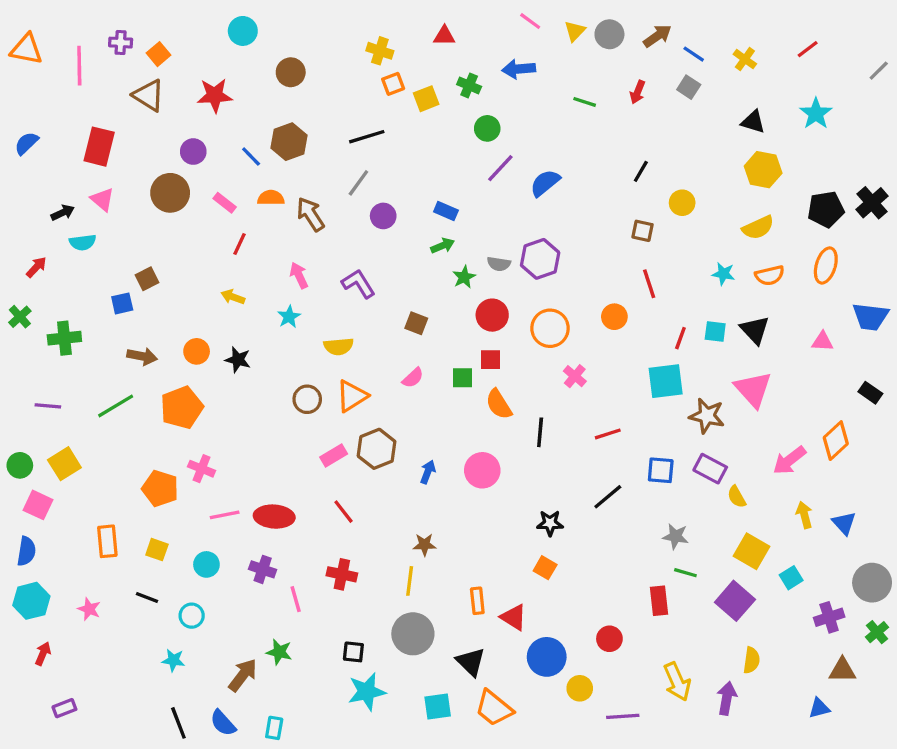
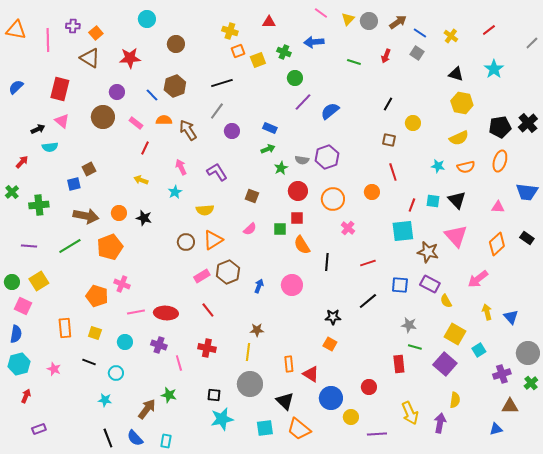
brown arrow: (142, 356) -> (86, 216), size x1.4
orange diamond: (836, 441) -> (497, 244), moved

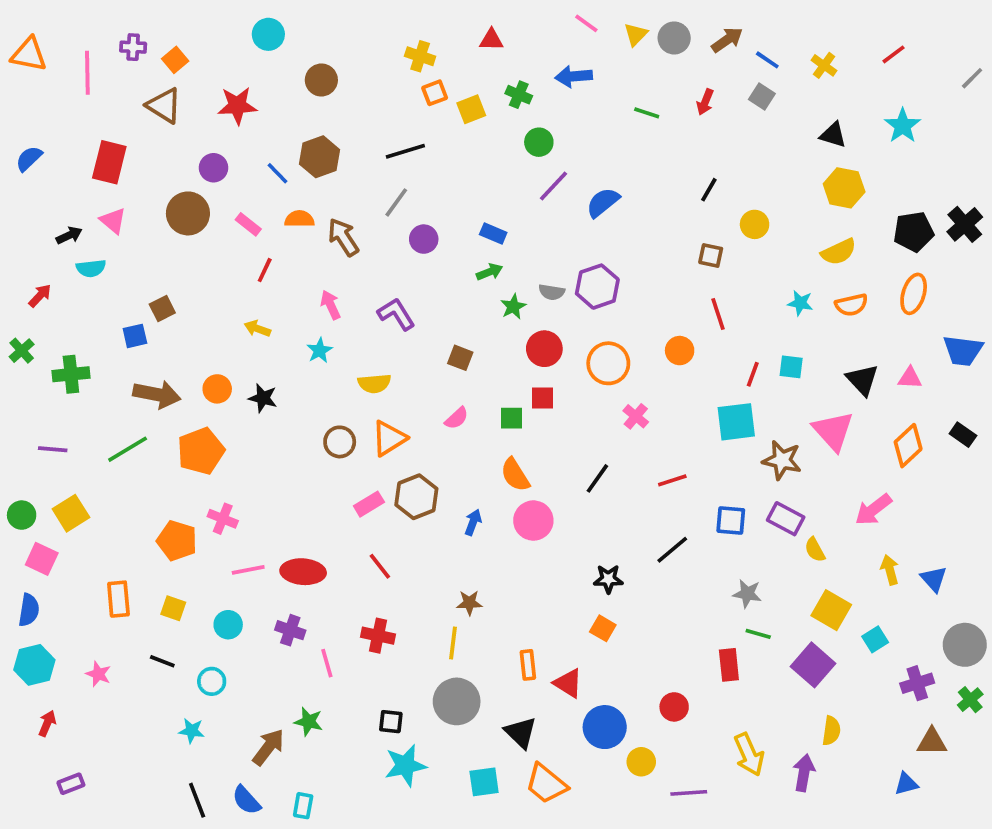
black triangle: (457, 200) -> (862, 380), moved
orange semicircle: (302, 245) -> (515, 475), moved
black line: (327, 262) -> (597, 478), turned 30

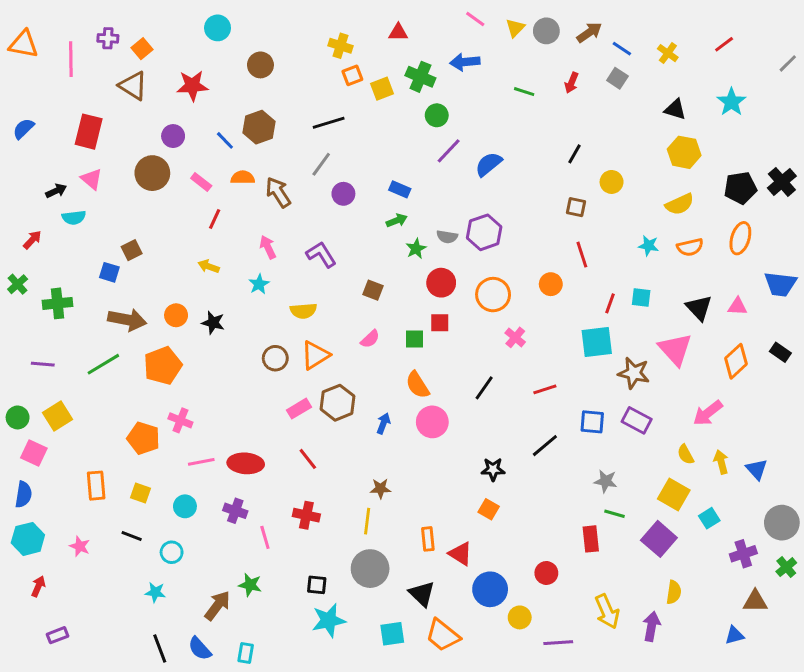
green cross: (519, 95) -> (420, 77), size x1.4
blue square: (135, 336) -> (109, 272), turned 30
yellow semicircle: (815, 550) -> (686, 454), moved

